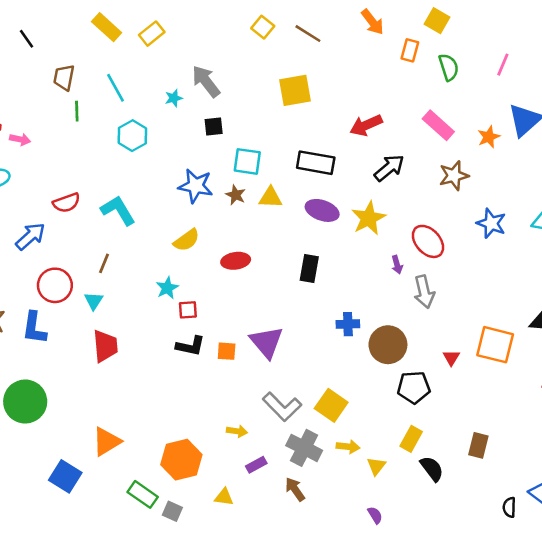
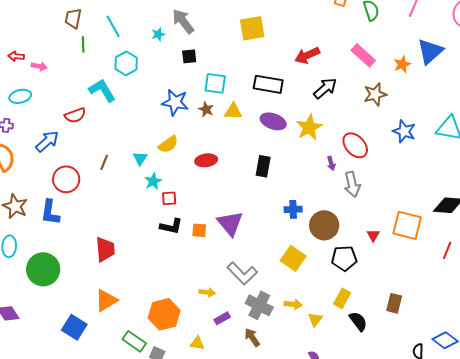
cyan L-shape: (118, 210) -> (102, 90), moved
cyan triangle: (94, 301) -> (140, 158), moved
red trapezoid: (105, 346) -> (105, 249), moved
yellow square: (331, 405) -> (293, 258), moved

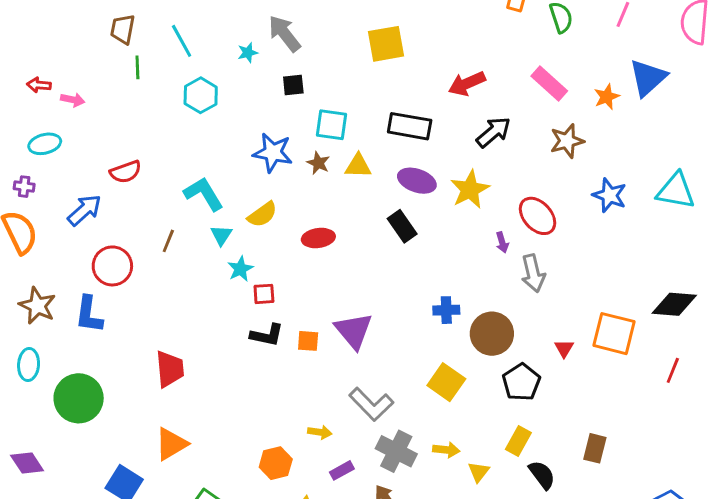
cyan L-shape: (102, 90) -> (204, 194), moved
black rectangle: (263, 166) -> (402, 226), moved, turned -45
black pentagon: (344, 258) -> (521, 382), turned -30
orange hexagon: (164, 314) -> (276, 463), moved, size x0.7

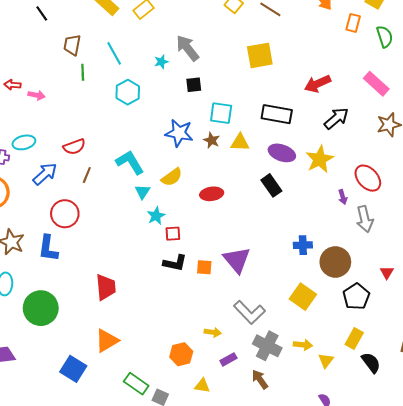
cyan ellipse: (45, 144) -> (24, 142), moved
brown line: (168, 241) -> (87, 175), moved

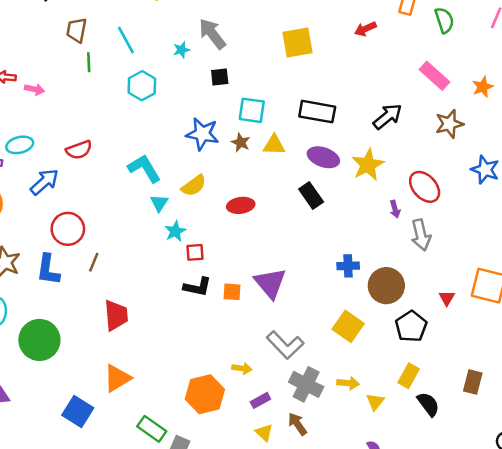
red arrow: (318, 84) -> (365, 29), moved, size x0.7
brown line: (87, 175) -> (94, 262), moved
orange hexagon: (181, 354) -> (205, 394), size x1.4
yellow triangle: (202, 386) -> (264, 433), moved, turned 35

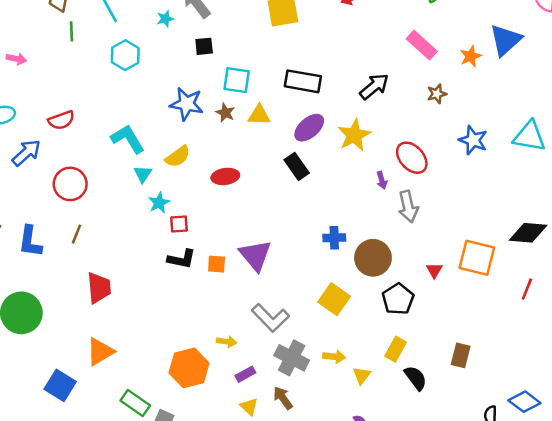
brown star: (449, 124) -> (437, 94), size x0.7
purple ellipse: (323, 157) -> (309, 128), turned -60
red circle: (68, 229) -> (70, 184), moved

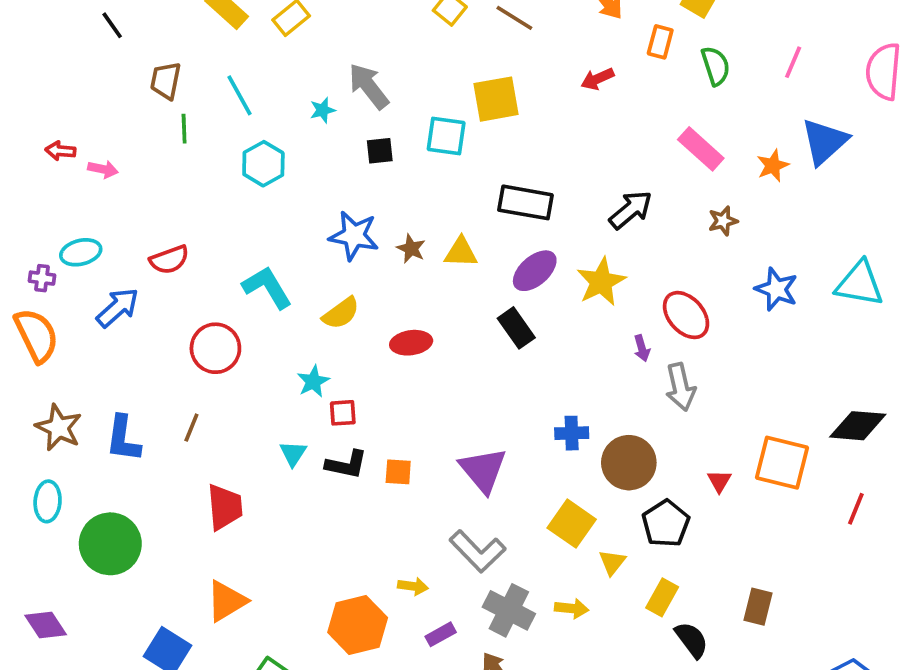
cyan square: (237, 80) -> (446, 136), moved
cyan triangle: (143, 174) -> (293, 453), moved
red circle: (70, 184) -> (215, 348), moved
purple triangle: (255, 255) -> (483, 470), moved
yellow triangle: (362, 375) -> (612, 562), moved

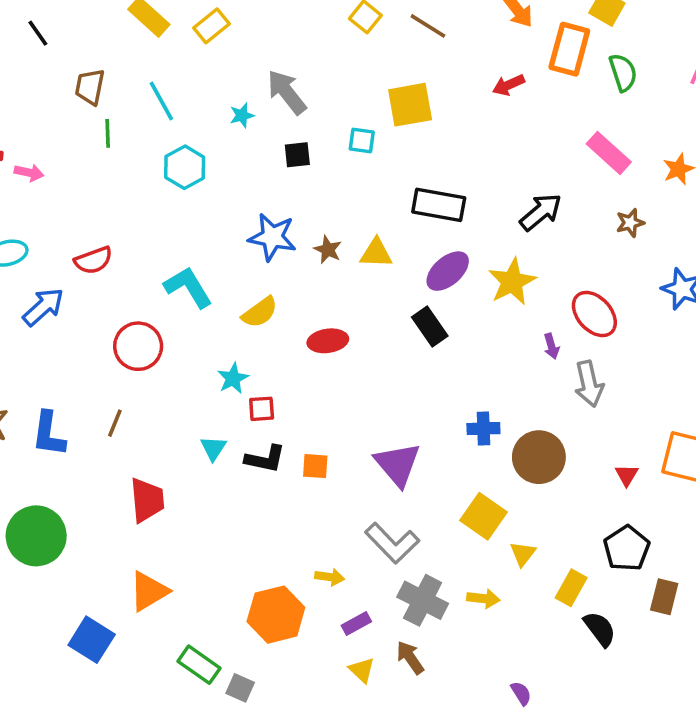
orange rectangle: (660, 42) -> (569, 49), size x1.6
cyan square: (446, 136) -> (362, 140), size x0.7
black pentagon: (666, 524) -> (627, 548), moved

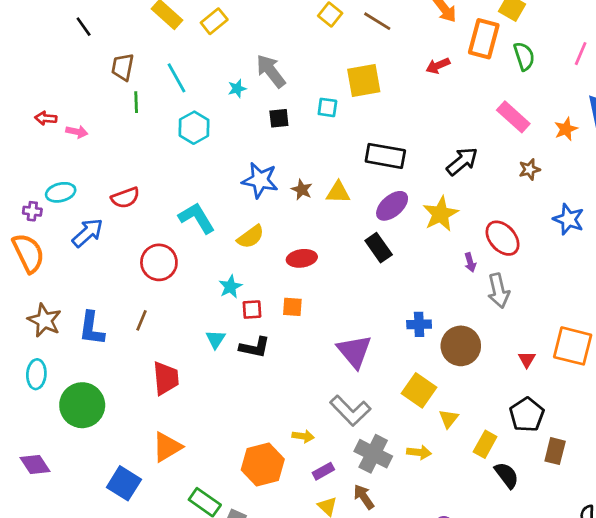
orange square: (315, 466) -> (292, 307), moved

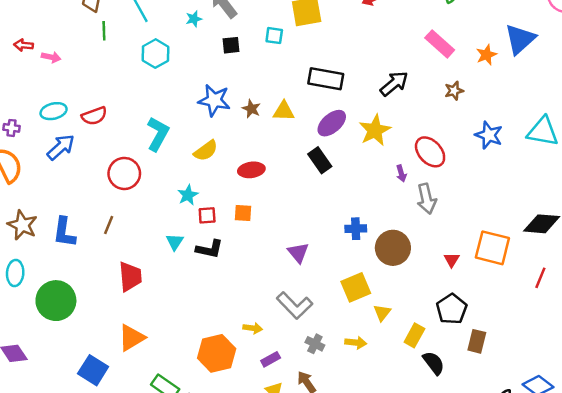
cyan ellipse: (61, 192) -> (54, 111), moved
cyan L-shape: (197, 218) -> (158, 134), turned 60
purple triangle: (354, 351) -> (298, 253), size x0.7
yellow square: (419, 390) -> (356, 287), turned 32
gray cross: (373, 454) -> (315, 344), size x0.6

